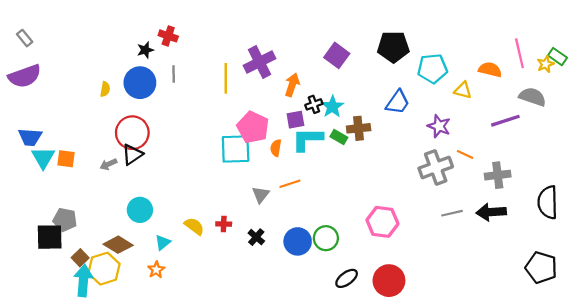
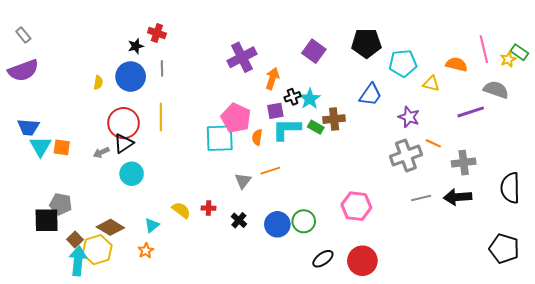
yellow line: (226, 78) -> (161, 117), moved
cyan circle: (140, 210) -> (132, 174), moved

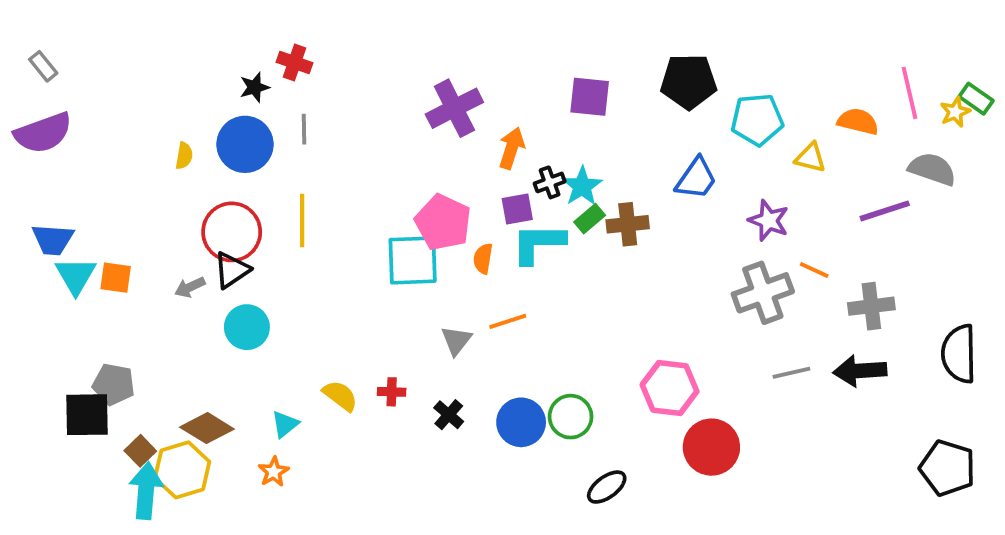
purple square: (314, 51) -> (590, 97), turned -30
green rectangle: (316, 127) -> (590, 219), moved, turned -70
red circle: (362, 261) -> (711, 447), moved

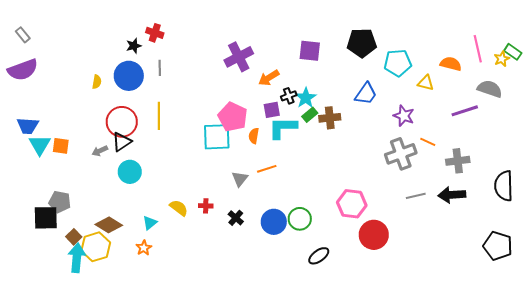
orange arrow: (512, 148) -> (269, 78), turned -140

